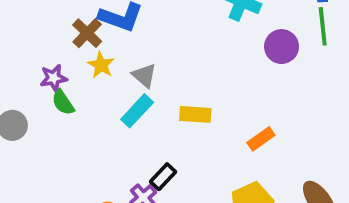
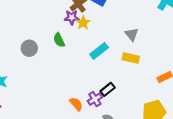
gray triangle: (144, 76) -> (132, 34), moved
purple star: (54, 78) -> (72, 17), moved

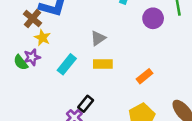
purple star: (72, 17) -> (32, 57), moved
gray triangle: (132, 34) -> (98, 38), turned 48

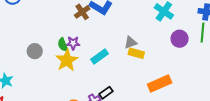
yellow star: (42, 38) -> (67, 60), moved, size x1.6
yellow rectangle: (103, 64) -> (136, 53), moved
orange rectangle: (144, 76) -> (160, 83), size x1.6

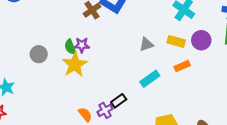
yellow rectangle: (136, 53) -> (176, 41), moved
cyan rectangle: (100, 57) -> (150, 79), moved
orange rectangle: (160, 83) -> (182, 66), moved, size x0.6

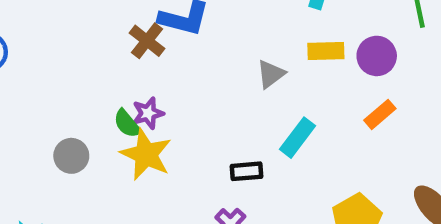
purple circle: (201, 40) -> (377, 56), moved
orange rectangle: (182, 66) -> (380, 114), moved
black rectangle: (119, 101) -> (247, 171), moved, turned 48

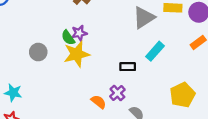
gray triangle: (271, 74) -> (144, 18), size x1.5
yellow star: (146, 154) -> (77, 54), turned 30

